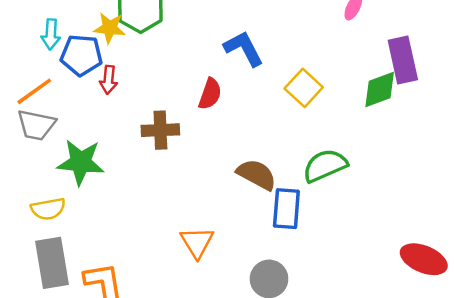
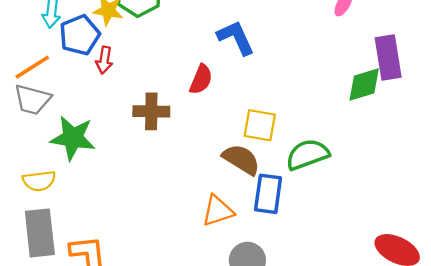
blue pentagon: (81, 55) -> (80, 35), turned -30
yellow square: (304, 88) -> (260, 125), moved, turned -36
orange triangle: (197, 242) -> (218, 211), moved, turned 40

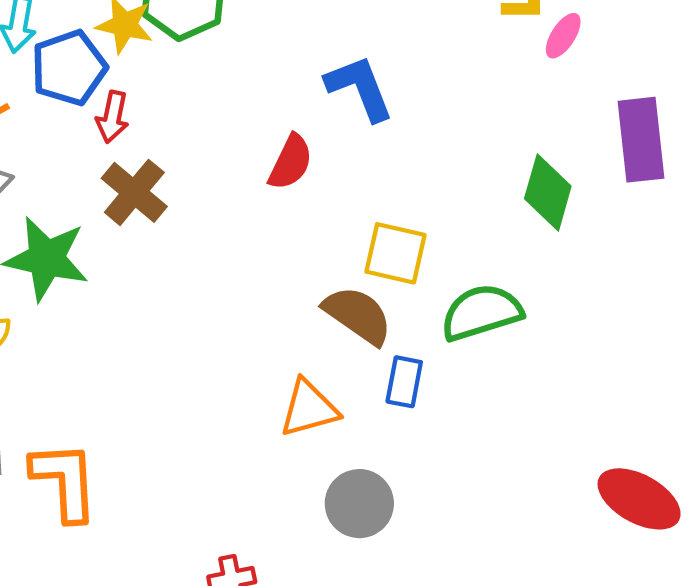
green diamond: (364, 84) -> (548, 192), moved, turned -60
brown cross: (151, 111) -> (134, 192), moved, turned 36
blue rectangle: (268, 194) -> (404, 382), size x0.7

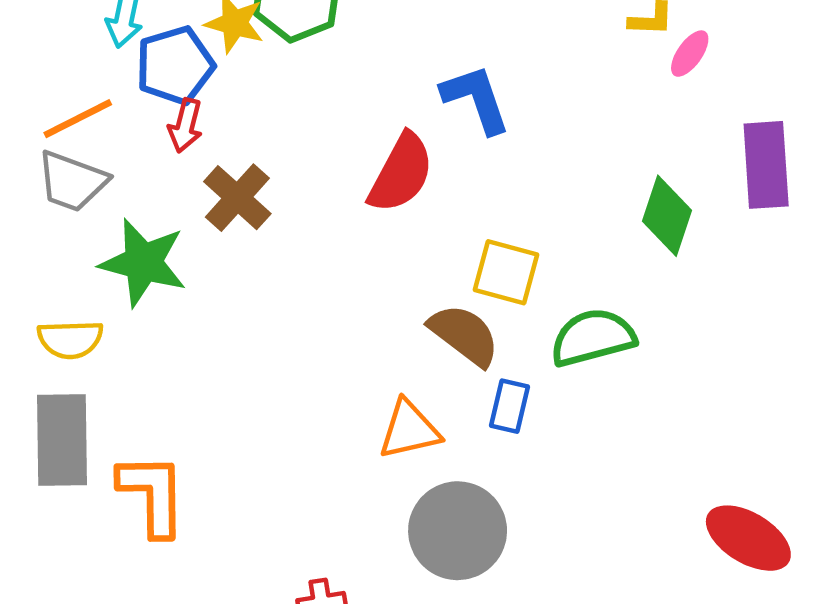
red arrow: (112, 117) -> (185, 125), moved
red semicircle: (291, 162) -> (401, 173), size x1.4
gray circle: (359, 504) -> (458, 531), size x1.4

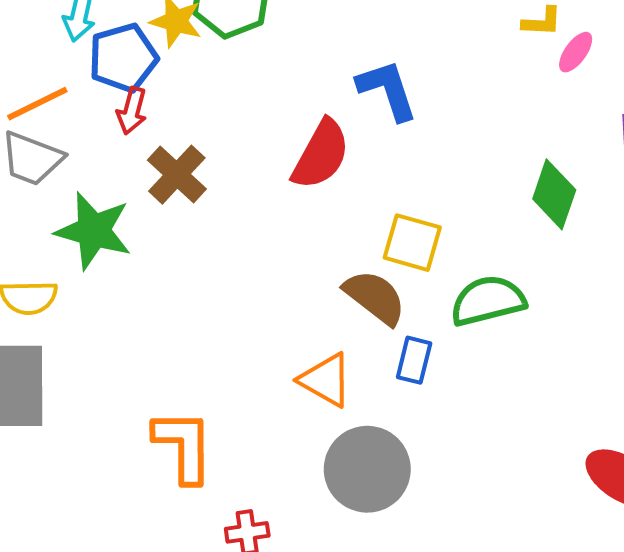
orange triangle: (409, 430) -> (326, 380), turned 42
orange L-shape: (152, 494) -> (183, 446), moved

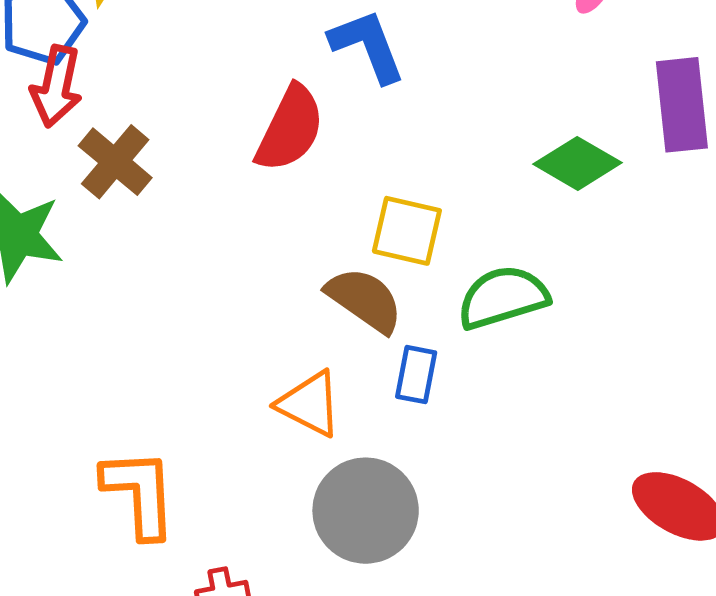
red arrow: (132, 111) -> (56, 86), size x1.4
green diamond: (554, 194) -> (578, 163), turned -76

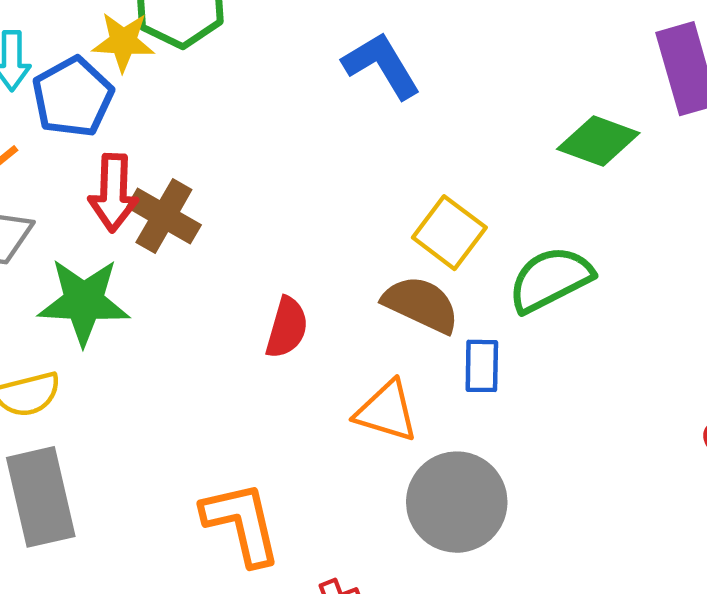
red arrow: (56, 86) -> (113, 193), moved
red semicircle: (290, 129) -> (287, 328), moved, size x0.7
yellow square: (407, 231) -> (449, 233), turned 34

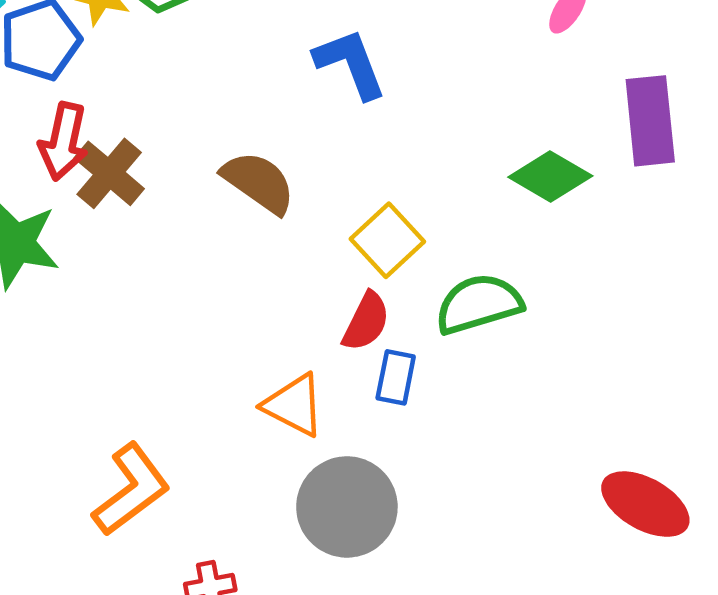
brown semicircle: (421, 304) -> (259, 182), moved
red semicircle: (287, 328) -> (366, 321), moved
orange L-shape: (242, 523) -> (131, 490), turned 56

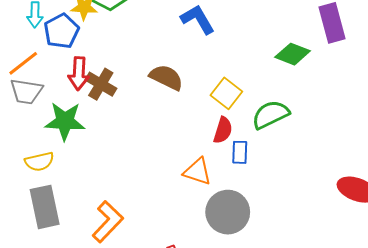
orange L-shape: (131, 490) -> (108, 222), moved

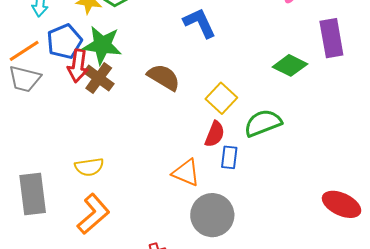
blue pentagon: (61, 31) -> (64, 41), moved
green star: (65, 121) -> (102, 45), moved
yellow semicircle: (39, 162) -> (89, 167), moved

